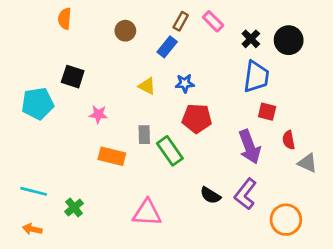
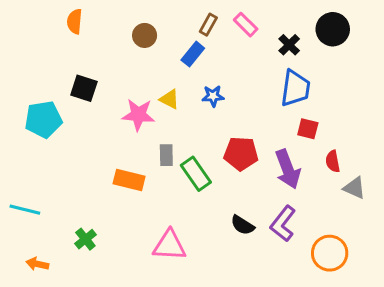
black circle: (289, 40) -> (333, 29), moved
pink star: (98, 114) -> (138, 115), moved, size x1.5
red pentagon: (197, 118) -> (241, 154), moved
cyan line: (34, 191) -> (25, 210), moved

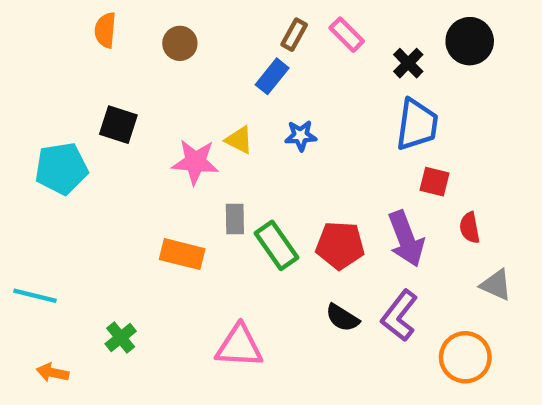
brown circle: (145, 35) -> (180, 43), moved
red pentagon: (241, 154) -> (340, 245), moved
gray triangle: (354, 188) -> (496, 285), moved

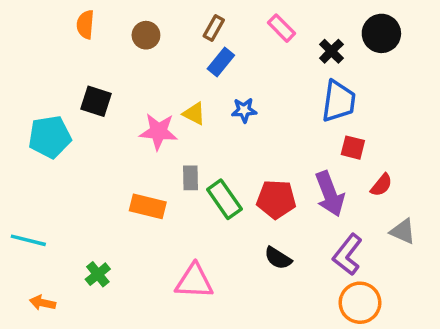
brown rectangle: (294, 35) -> (214, 28), moved
red semicircle: (470, 228) -> (381, 185), turned -130
purple L-shape: (399, 316) -> (348, 255), moved
orange circle: (465, 357) -> (360, 303), moved

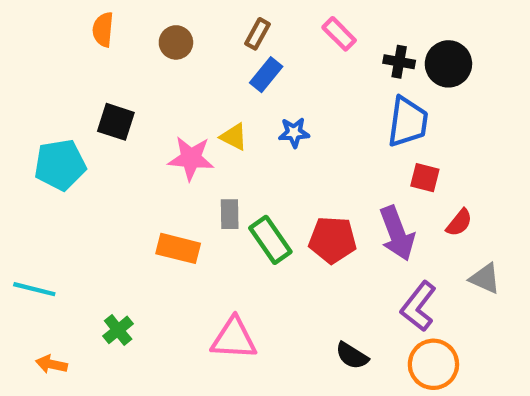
black circle: (381, 33) -> (448, 64), moved
black cross: (331, 51) -> (399, 62), turned -35
black semicircle: (278, 258) -> (352, 356), moved

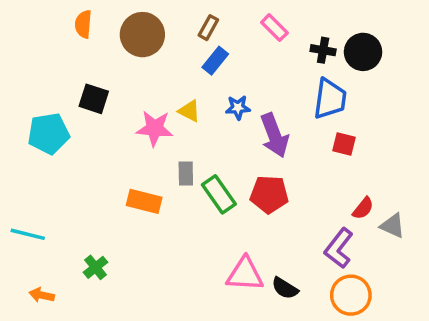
brown circle: (176, 42) -> (142, 35), size x1.6
red semicircle: (459, 223) -> (363, 208), moved
purple arrow: (397, 233) -> (274, 135), moved
pink triangle: (234, 339) -> (245, 274), moved

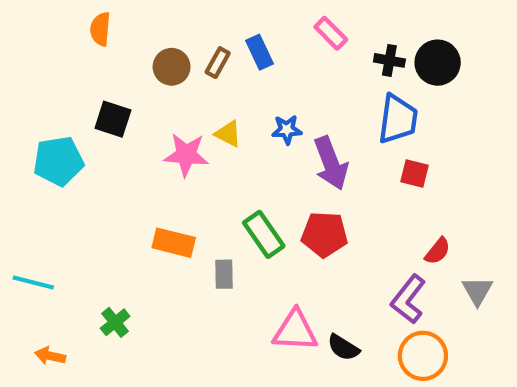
brown rectangle: (208, 28) -> (218, 63), moved
brown circle: (142, 35) -> (172, 67), moved, size x0.7
blue rectangle: (215, 61) -> (260, 52), moved, turned -64
gray rectangle: (186, 174) -> (224, 274), moved
gray triangle: (393, 226) -> (477, 291), moved, turned 36

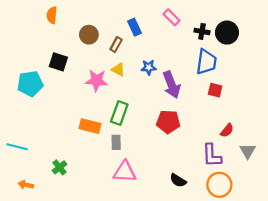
brown rectangle: (218, 63) -> (116, 44), moved
green rectangle: (264, 234) -> (119, 113), moved, turned 55
purple L-shape: (408, 299) -> (212, 155), turned -40
pink triangle: (295, 331) -> (125, 172), moved

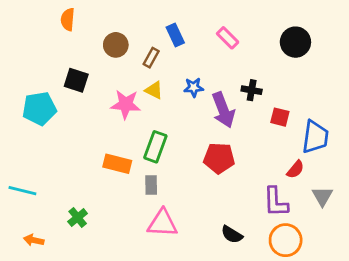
pink rectangle: (172, 17) -> (228, 38), moved
black cross: (202, 31) -> (252, 90), moved
blue trapezoid: (206, 62) -> (315, 137), moved

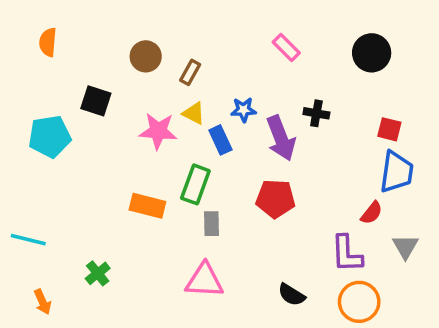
orange semicircle: (68, 19) -> (48, 42), moved
blue rectangle: (175, 35) -> (220, 140), moved
red square: (280, 117) -> (389, 129), moved
gray rectangle: (151, 185) -> (211, 224), moved
orange arrow: (34, 240) -> (43, 302), turned -126

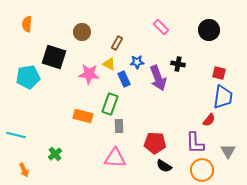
brown rectangle: (190, 72) -> (117, 43), moved
black square: (96, 101) -> (54, 57), size x1.4
red pentagon: (276, 199) -> (155, 143), moved
gray triangle: (405, 247) -> (228, 151), moved

